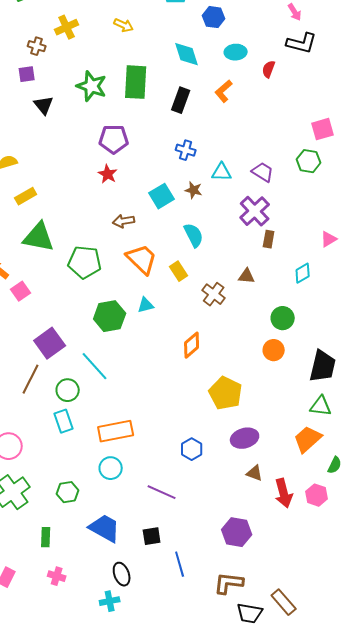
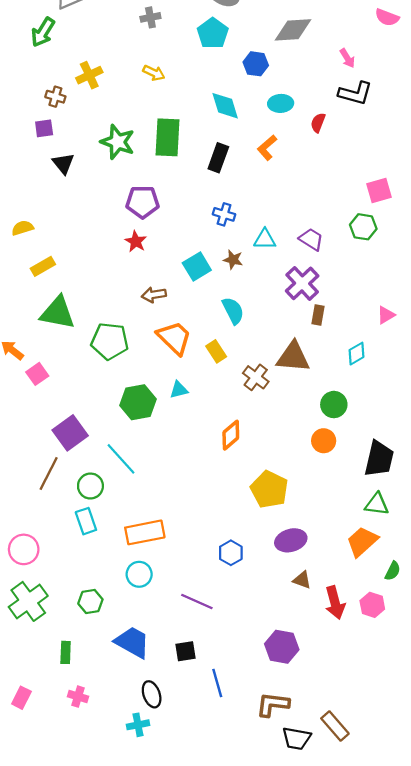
brown triangle: (247, 276) -> (293, 357), size x1.8

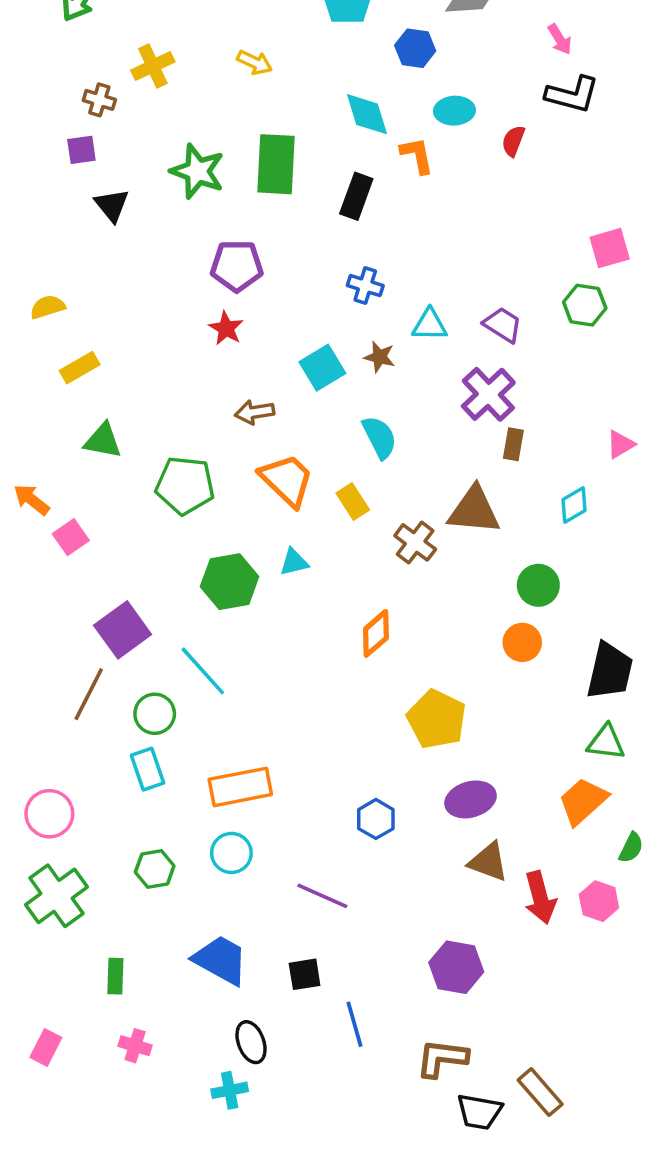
orange L-shape: (267, 148) -> (417, 155), moved, turned 120
green triangle: (58, 313) -> (103, 441), size x0.7
brown triangle: (302, 580) -> (488, 862), size x1.4
green hexagon: (90, 601) -> (155, 869), moved

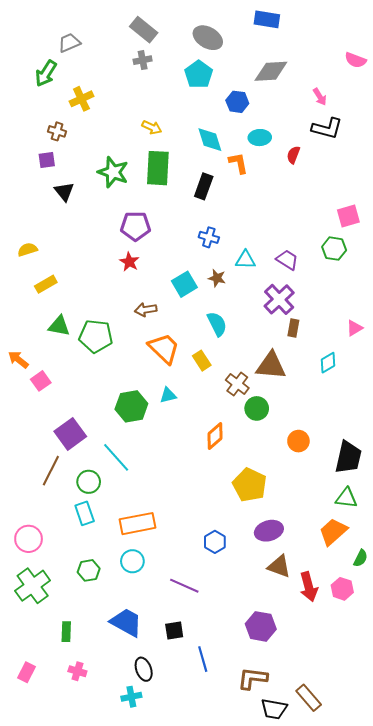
yellow arrow: (255, 62) -> (152, 127), moved
yellow cross: (153, 66) -> (81, 99), moved
green pentagon: (185, 485) -> (96, 336), moved
green circle: (538, 585) -> (257, 408), moved

